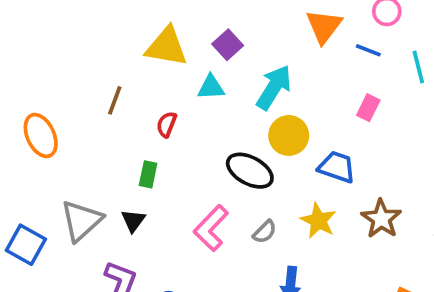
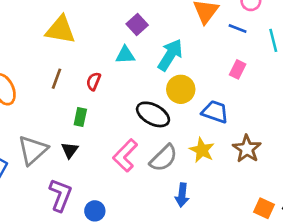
yellow triangle: (167, 47) -> (60, 30), moved
brown line: (115, 100) -> (56, 79), moved
gray semicircle: (265, 232) -> (164, 158), size x1.6

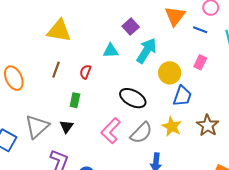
purple square: (137, 25) -> (131, 27), moved
yellow circle: (181, 89) -> (170, 73), moved
blue trapezoid: (215, 112) -> (182, 96), turned 90

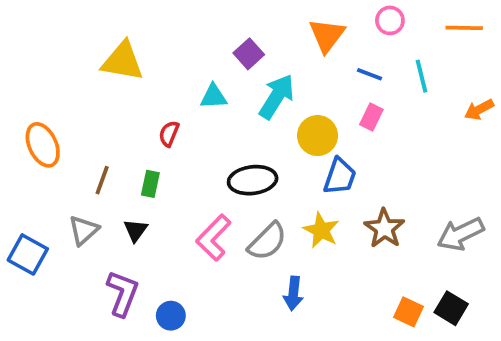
blue line: (200, 30) -> (370, 74), moved
brown line: (56, 70) -> (102, 180), moved
black ellipse: (133, 98) -> (253, 180), turned -35
gray triangle: (37, 127) -> (84, 230), size x0.7

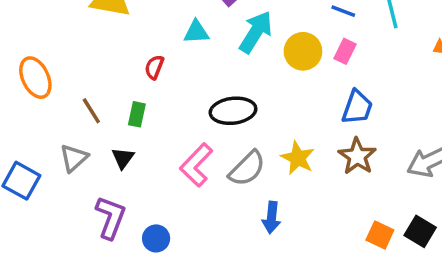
yellow circle: (318, 136) -> (303, 51), moved
blue trapezoid: (340, 176) -> (357, 107), moved
brown line: (102, 180) -> (91, 111), turned -52

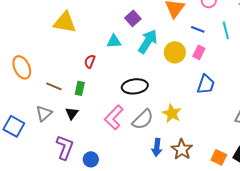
brown line: (91, 111) -> (54, 86), turned -35
brown star: (357, 156) -> (182, 149), moved

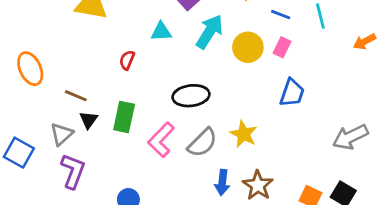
green rectangle: (80, 88) -> (124, 117), moved, size x1.5
black triangle: (72, 113) -> (89, 120), moved
purple L-shape: (65, 147) -> (73, 171), moved

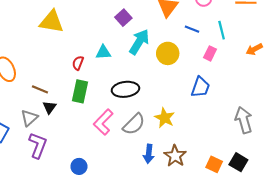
cyan triangle: (161, 32) -> (103, 52), moved
pink rectangle: (282, 47) -> (210, 53), moved
green rectangle: (124, 117) -> (80, 91), moved
gray arrow: (350, 137) -> (244, 120), turned 100

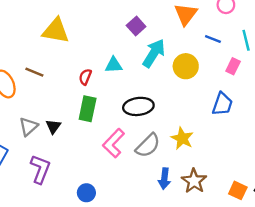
brown line: (40, 89) -> (34, 72), moved
gray triangle: (29, 118) -> (28, 127), moved

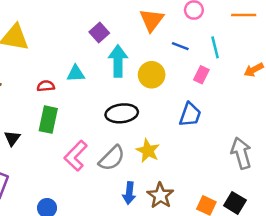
cyan arrow: (154, 53) -> (118, 61), turned -32
red semicircle: (85, 77) -> (46, 86), turned 63
black ellipse: (138, 106) -> (122, 113), moved

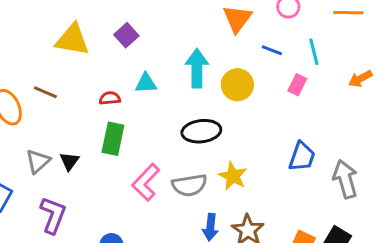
purple square: (99, 32) -> (126, 35), moved
blue trapezoid: (190, 115) -> (302, 157), moved
gray semicircle: (112, 158) -> (189, 185), turned 36

